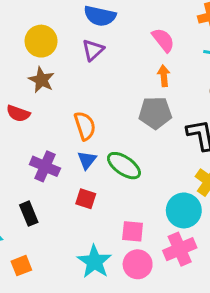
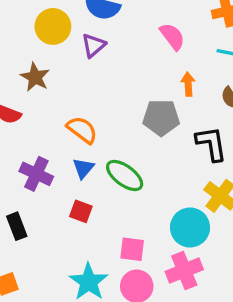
yellow circle: (41, 41) -> (53, 26), moved
orange arrow: (164, 76) -> (188, 84), moved
orange semicircle: (85, 126) -> (82, 130), turned -36

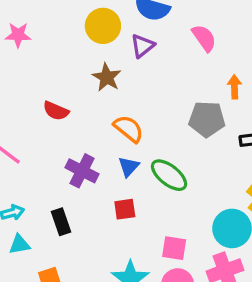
pink semicircle: (172, 36) -> (204, 38), moved
brown star: (35, 77) -> (107, 77), moved
red square: (81, 211) -> (125, 209), turned -30

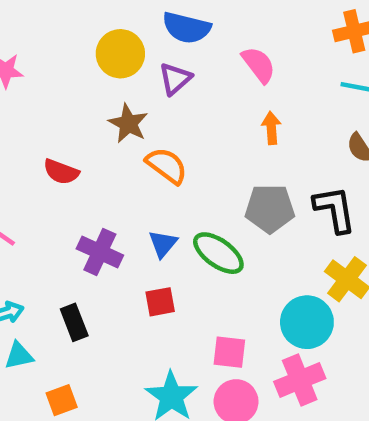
orange arrow: (234, 87) -> (271, 128), moved
gray pentagon: (207, 119) -> (270, 209), moved
orange semicircle: (129, 129) -> (167, 166), moved

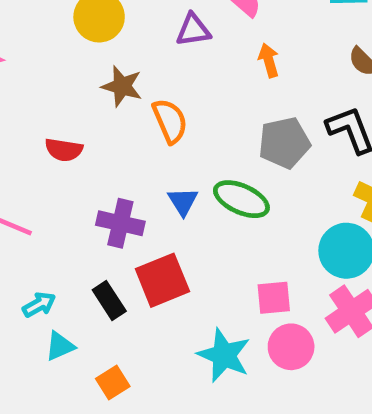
purple triangle: (175, 79) -> (193, 30), moved, turned 45
orange semicircle: (167, 166) -> (170, 121), turned 42
red square: (160, 302) -> (162, 280), moved, size x1.6

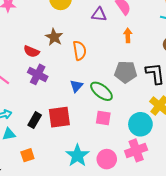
brown star: (122, 86) -> (54, 37), moved
purple cross: (120, 223) -> (38, 74), moved
pink square: (274, 298) -> (103, 118), moved
black rectangle: (109, 300) -> (35, 120), turned 49

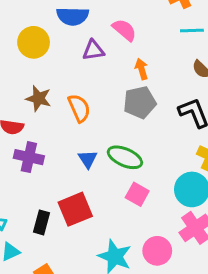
gray pentagon: (126, 72) -> (140, 102), moved
pink square: (103, 118) -> (137, 194), turned 35

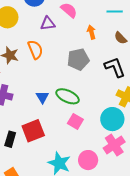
orange arrow: (141, 69) -> (91, 32), moved
orange semicircle: (79, 108) -> (35, 50), moved

